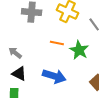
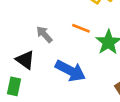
gray arrow: (15, 53) -> (44, 34), moved

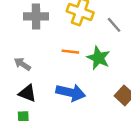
gray arrow: (44, 34) -> (22, 64), moved

